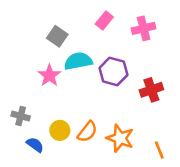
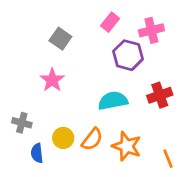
cyan semicircle: (78, 61) -> (113, 101), moved
purple hexagon: (113, 72) -> (128, 55), moved
blue semicircle: (35, 145) -> (37, 153), turned -132

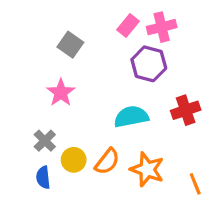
pink cross: (151, 30) -> (162, 27), moved
gray cross: (22, 123) -> (45, 141), moved, turned 30

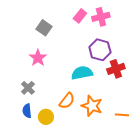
purple hexagon: (149, 64) -> (100, 50), moved
yellow circle: (74, 160) -> (46, 117), moved
orange line: (195, 184) -> (122, 115), turned -64

